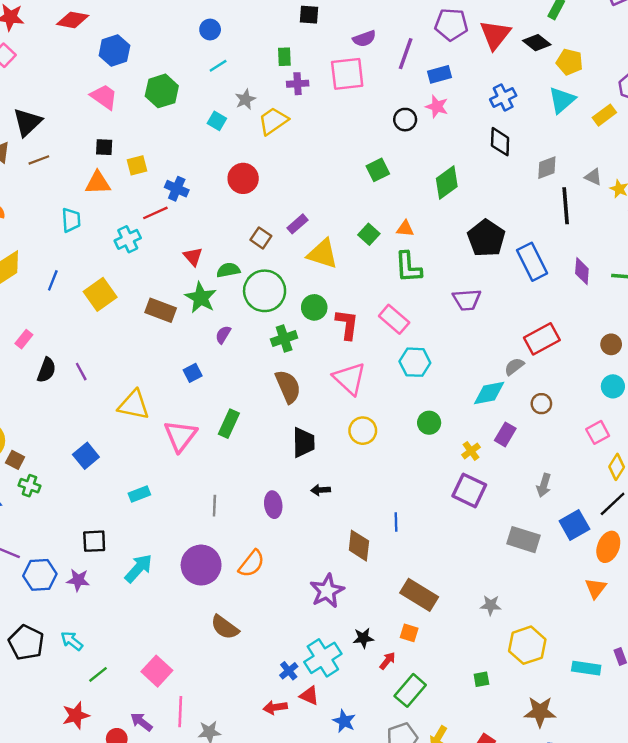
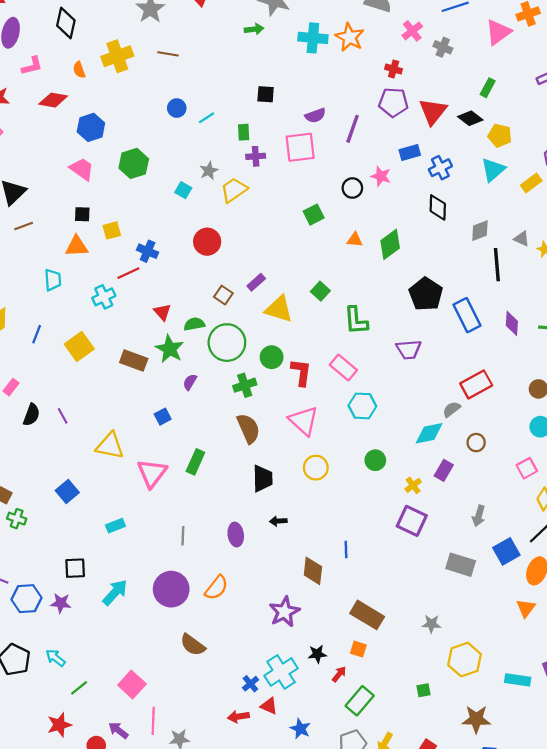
cyan line: (218, 66) -> (206, 118), moved
blue rectangle: (439, 74) -> (410, 153), moved
green square: (378, 170) -> (314, 215), moved
orange triangle: (405, 229) -> (355, 240), moved

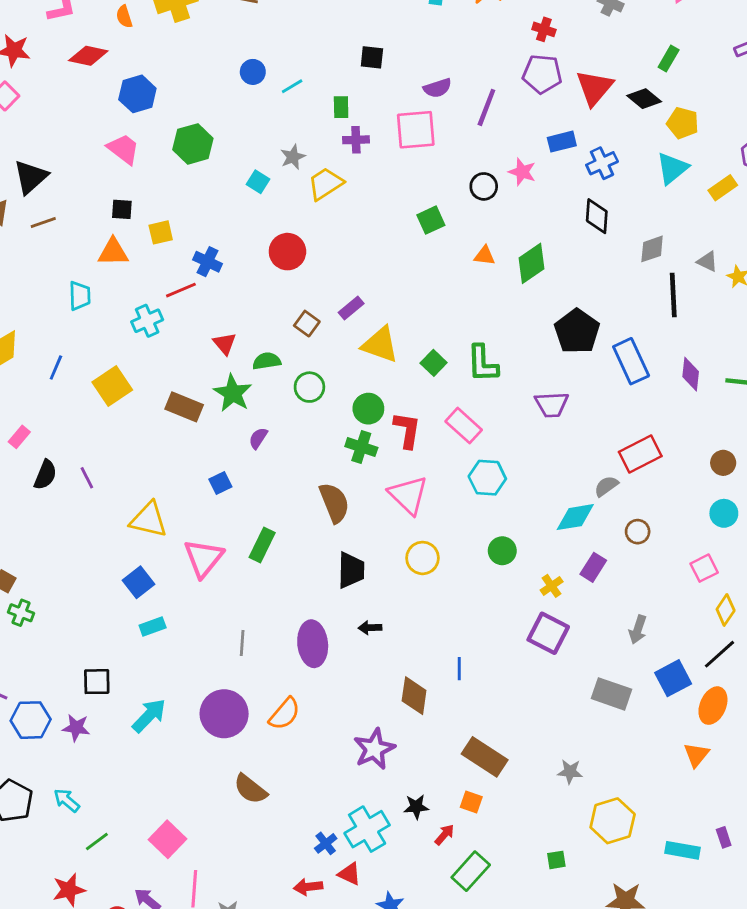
green square: (320, 291) -> (434, 363), moved
green circle: (227, 343) -> (309, 387), size x0.6
green cross: (245, 385) -> (361, 447), moved, turned 35
blue square: (67, 491) -> (138, 582), moved
purple ellipse: (236, 535) -> (313, 644), size x1.4

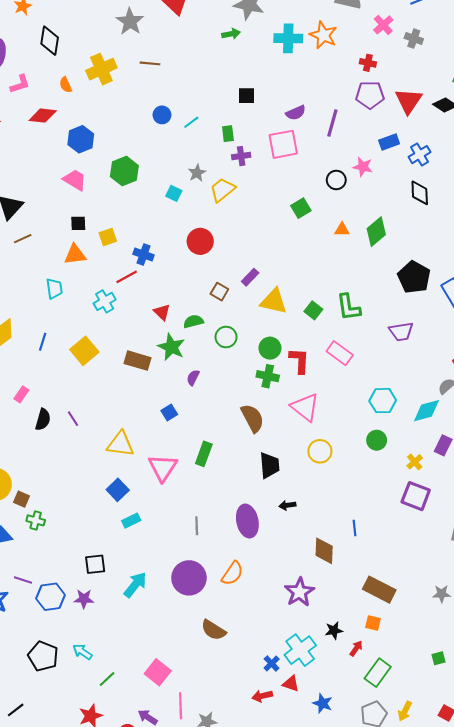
cyan hexagon: (487, 478) -> (383, 401), moved

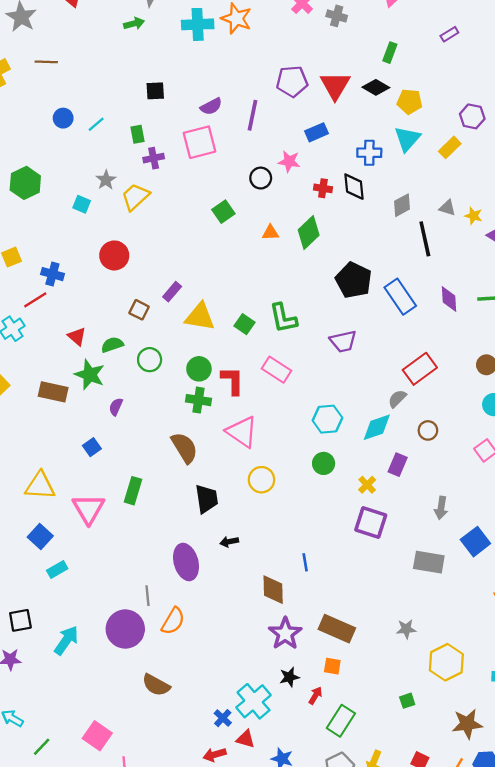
red cross: (368, 63) -> (323, 188), moved
blue cross: (420, 155) -> (369, 153), moved, turned 35
gray line: (197, 526) -> (148, 596), moved
purple star: (299, 592) -> (285, 634), moved

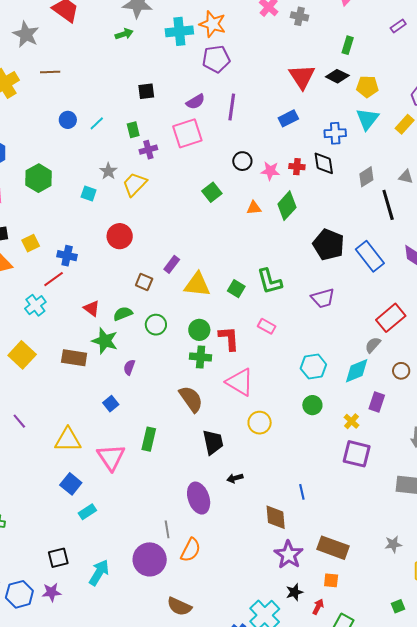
purple pentagon: (292, 81) -> (216, 59), moved
pink star: (289, 161) -> (270, 171), moved
pink rectangle: (277, 370) -> (267, 326), size x0.7

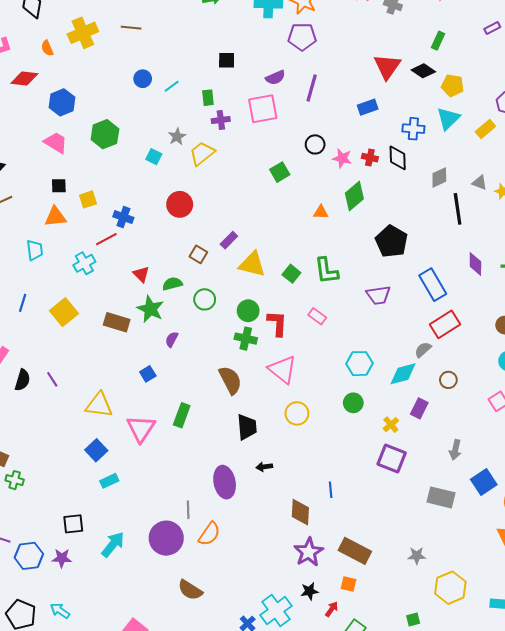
orange triangle: (254, 208) -> (321, 212), moved
blue rectangle: (370, 256) -> (433, 285), moved

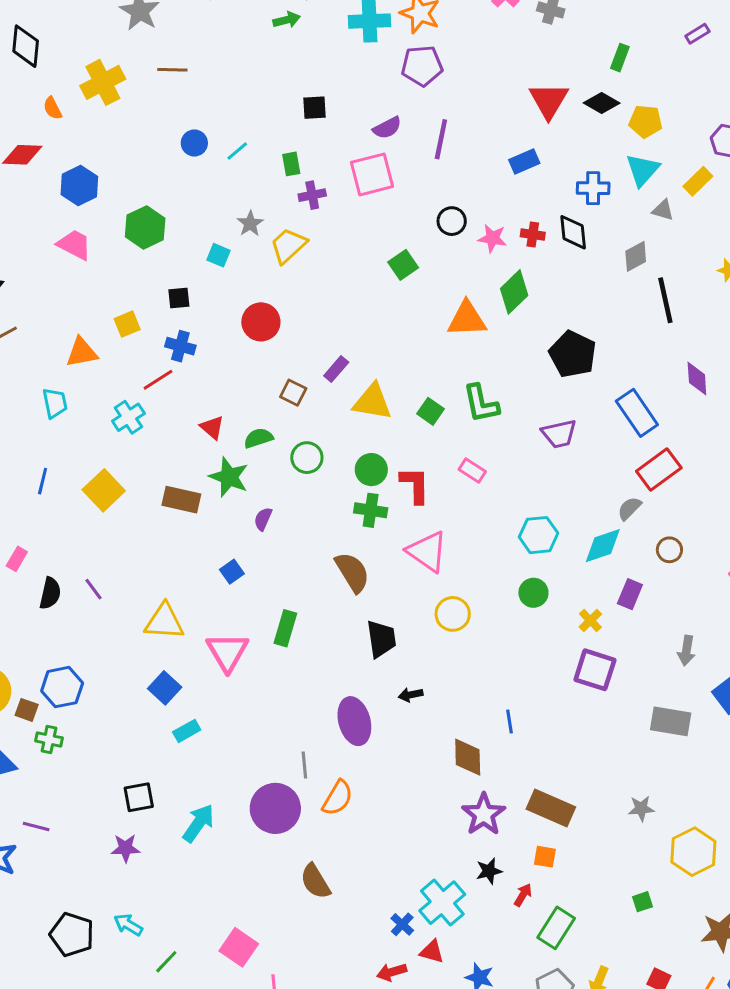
gray triangle: (480, 183) -> (663, 210), moved
black square: (59, 186) -> (179, 298), moved
orange triangle: (321, 212) -> (467, 319), size x1.8
blue hexagon: (29, 556) -> (62, 687), moved
brown semicircle: (190, 590) -> (315, 881), turned 30

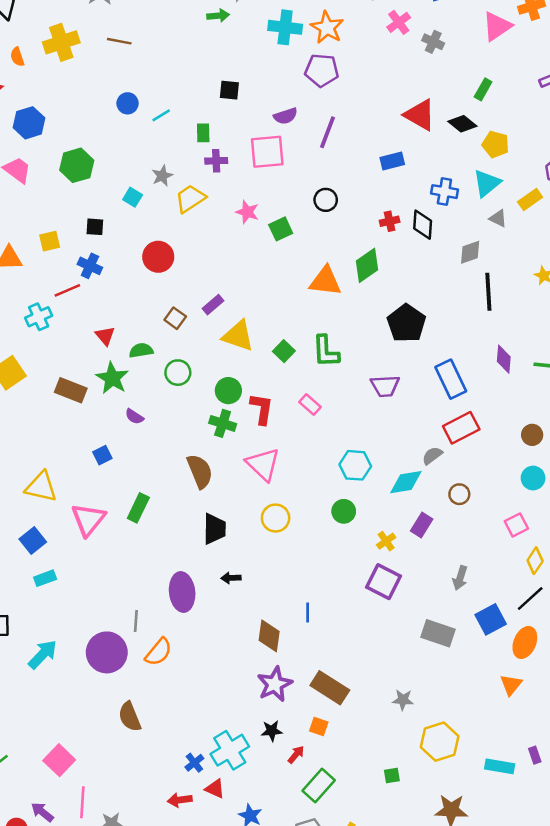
red triangle: (549, 100) -> (420, 115), turned -40
red cross: (533, 234) -> (390, 221), turned -30
pink star: (492, 238) -> (247, 212), moved
purple semicircle: (263, 519) -> (134, 417), turned -90

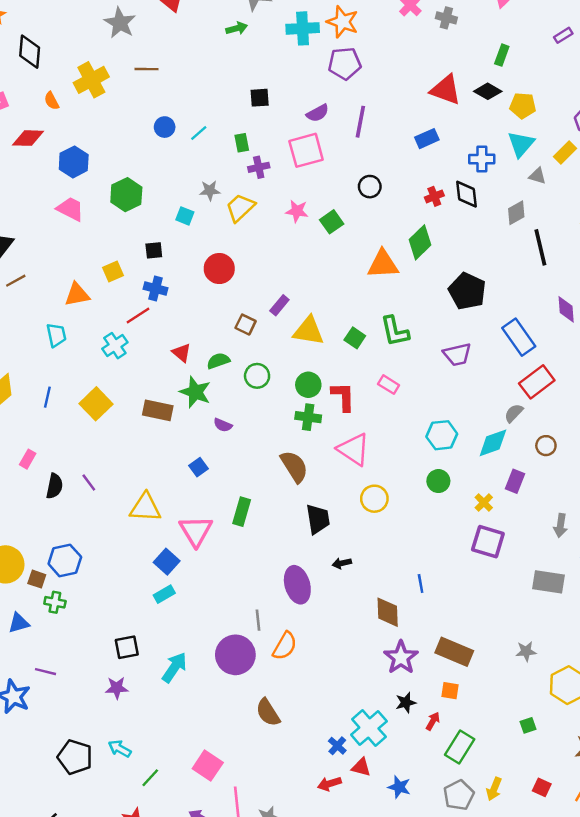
gray star: (162, 176) -> (210, 190), turned 30
blue square: (33, 540) -> (167, 562), moved

